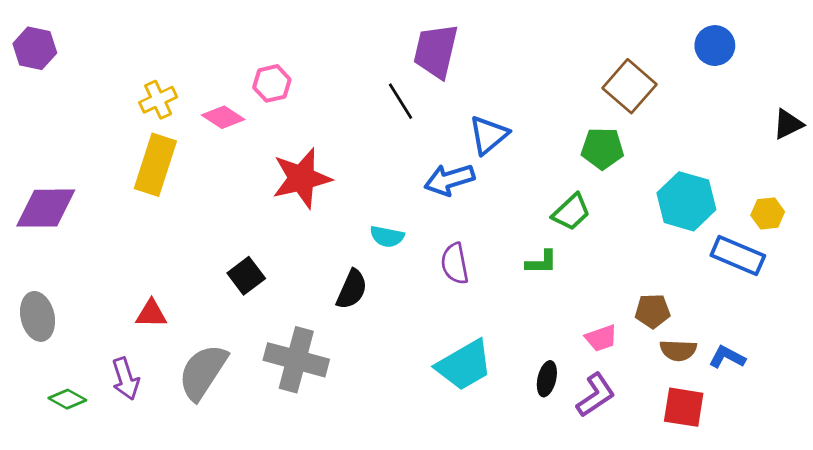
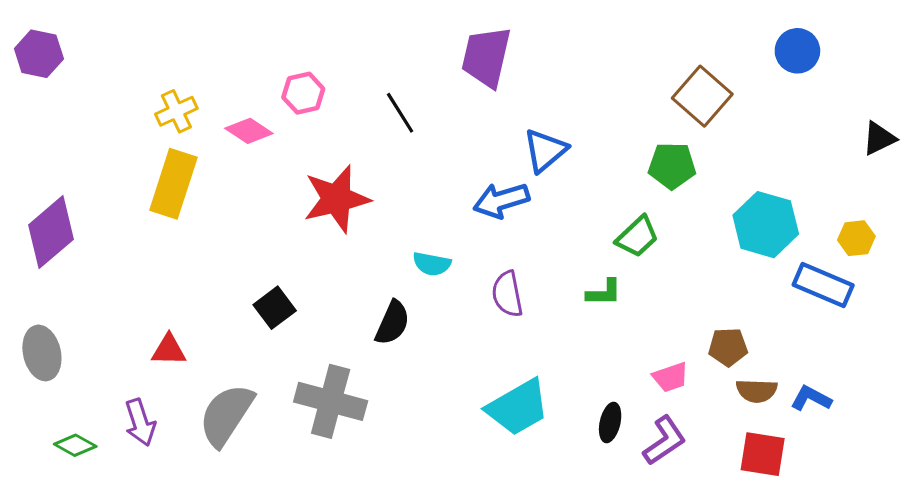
black line: (401, 101) -> (400, 113), moved
purple diamond: (46, 208) -> (51, 232), turned -40

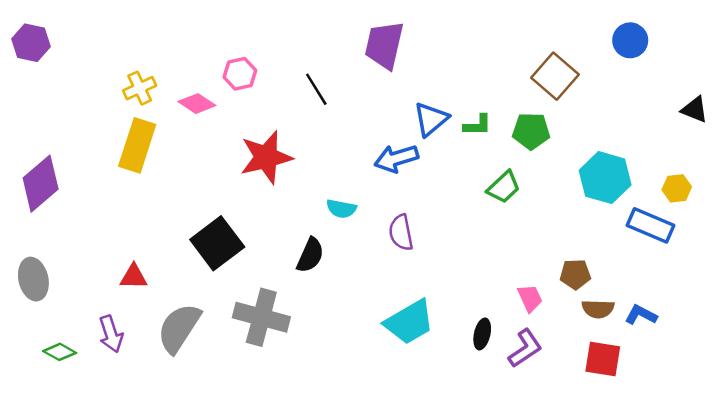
black triangle: (879, 138) -> (695, 110), turned 48
green L-shape: (604, 293) -> (477, 125), moved
black square: (275, 308) -> (217, 243), size x1.6
pink trapezoid: (671, 377) -> (530, 298), turned -96

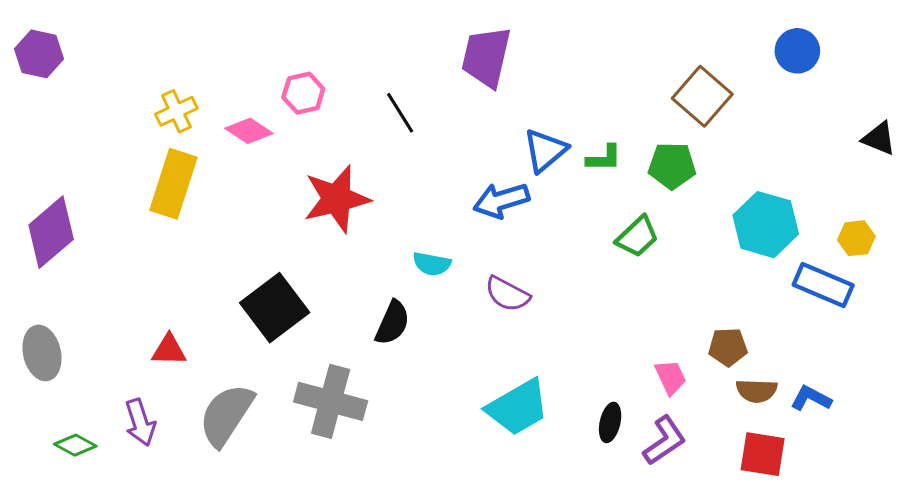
purple semicircle: (401, 233) -> (507, 294), turned -51

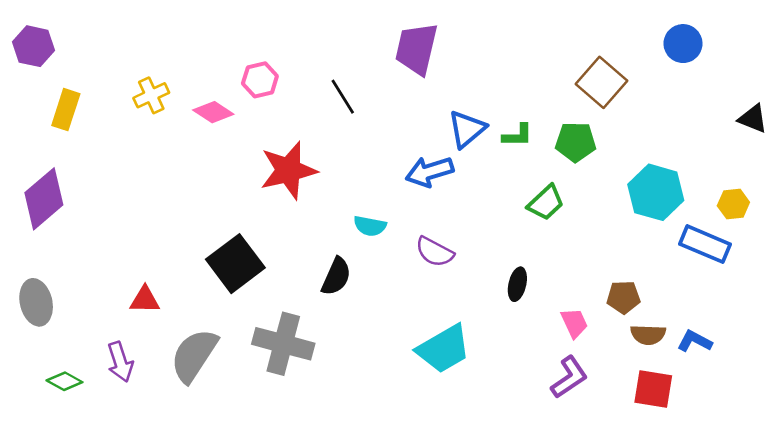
yellow rectangle: (173, 184) -> (66, 110), moved, size x0.7
black ellipse: (610, 422) -> (517, 284), moved

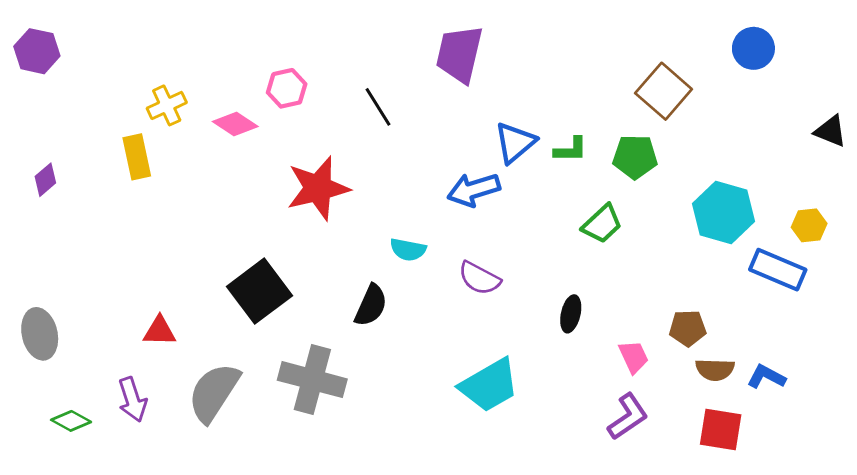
yellow rectangle: (66, 110) -> (137, 157), moved, turned -30
purple diamond: (44, 199) -> (45, 180), moved, size x0.5

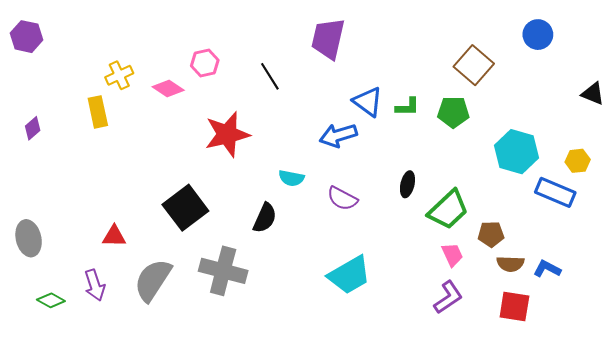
blue triangle: (515, 143) -> (368, 102), turned -44
green trapezoid: (602, 224) -> (448, 210), moved, size x1.4
black ellipse: (571, 314) -> (407, 184), moved

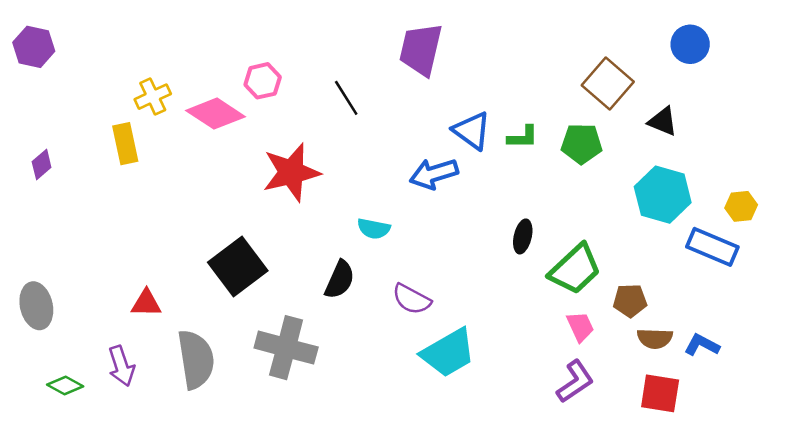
pink diamond: (168, 89) -> (215, 114), size x1.4
black triangle: (593, 94) -> (663, 121), moved
purple semicircle: (342, 199) -> (412, 299), moved
gray semicircle: (153, 280) -> (196, 359), turned 138

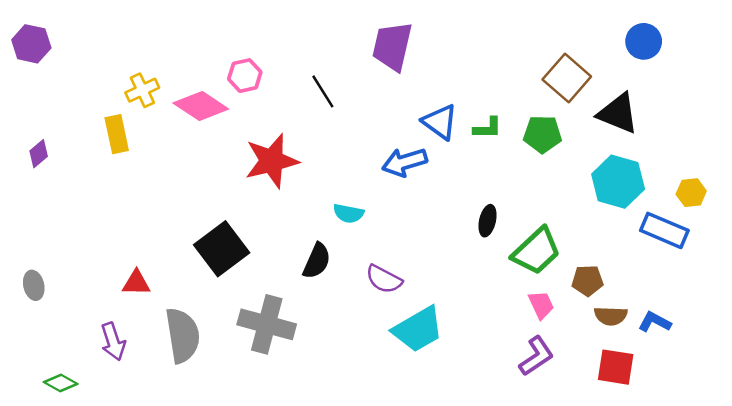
black triangle: (663, 121) -> (618, 113), size x1.5
gray ellipse: (36, 306) -> (34, 285), size x0.7
green diamond: (65, 386) -> (61, 383), moved

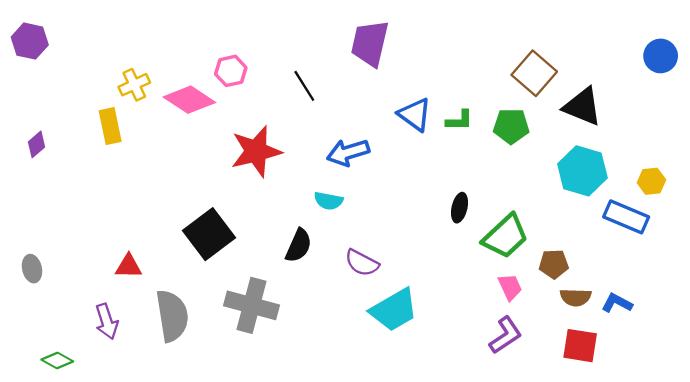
blue circle: (644, 41) -> (661, 56), moved
blue arrow: (405, 162) -> (348, 153), moved

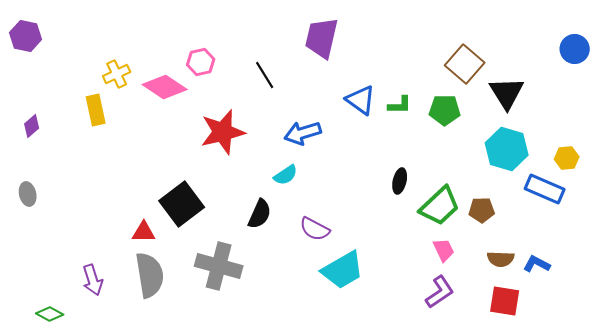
black triangle: (582, 107) -> (507, 93), turned 36
cyan semicircle: (328, 201) -> (286, 175), turned -45
brown pentagon: (554, 264) -> (482, 210), moved
red triangle: (129, 266) -> (144, 232), moved
gray ellipse: (32, 269) -> (28, 194), moved

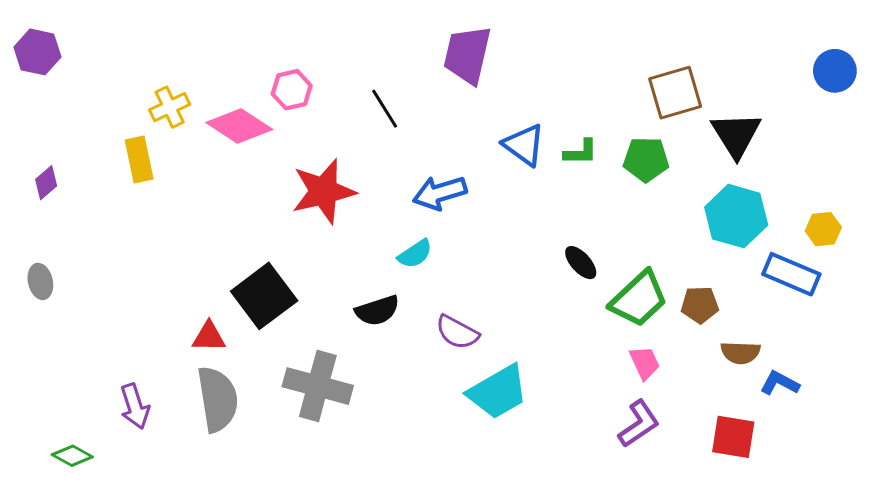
brown square: (465, 64) -> (675, 93), turned 33
black ellipse: (400, 181) -> (581, 263), turned -55
black semicircle: (260, 214) -> (377, 310), turned 48
brown semicircle: (501, 259) -> (740, 353), moved

